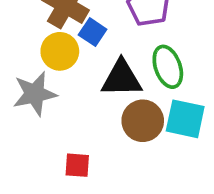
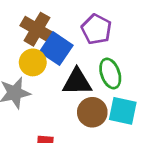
blue square: (93, 32) -> (56, 49), size x1.6

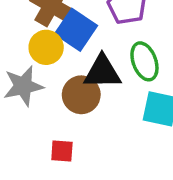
brown circle: (92, 112) -> (81, 95), moved

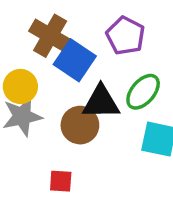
yellow circle: (46, 47) -> (20, 86), moved
green ellipse: (144, 61) -> (143, 92), turned 60

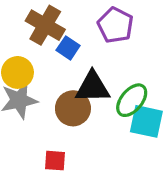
blue square: (75, 60) -> (68, 48), size x0.6
green ellipse: (143, 92) -> (132, 100), moved

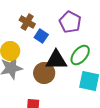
brown cross: (45, 25) -> (27, 22), size x0.7
green ellipse: (132, 100) -> (80, 55), moved

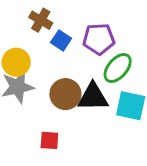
purple pentagon: (70, 22) -> (99, 39), moved, turned -30
black triangle: (56, 60) -> (93, 97), moved

